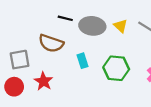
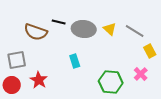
brown semicircle: (51, 43) -> (36, 32), moved
green hexagon: (116, 68) -> (111, 82), moved

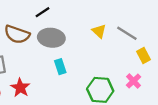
black line: (59, 22) -> (42, 12), moved, turned -48
gray ellipse: (84, 29) -> (51, 38), moved

